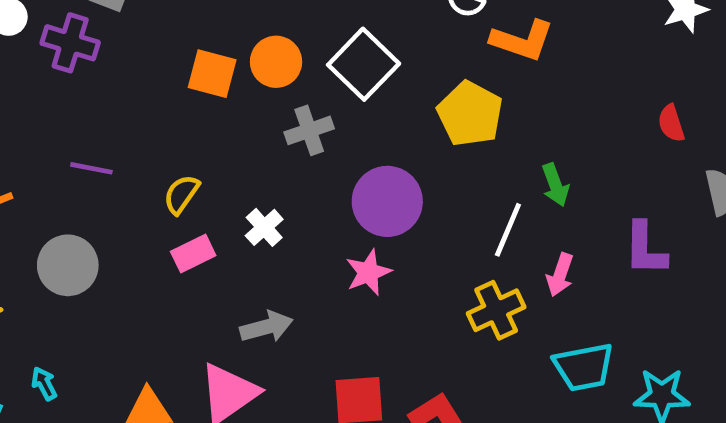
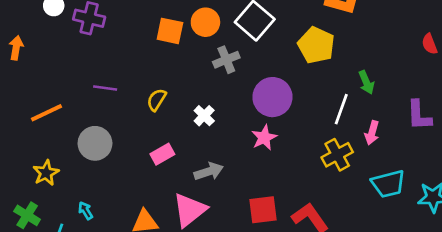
pink rectangle: (193, 253) -> (162, 154), moved

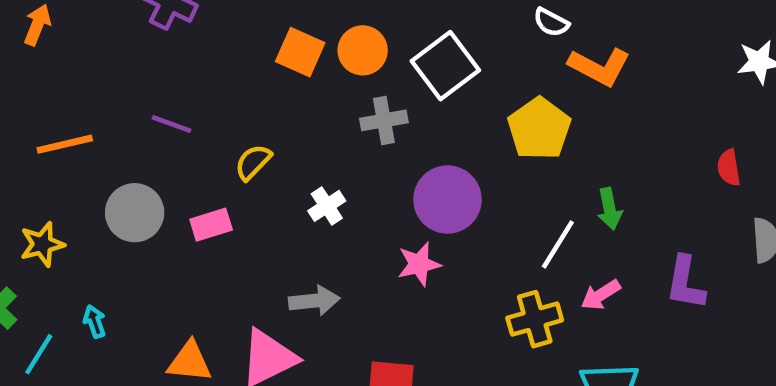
pink arrow: (372, 133) -> (601, 295), turned 30
pink rectangle: (162, 154) -> (211, 225), moved

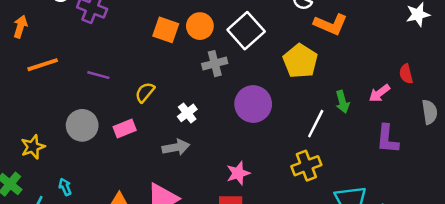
orange line: (65, 144) -> (43, 65), moved
pink star: (419, 264) -> (238, 173), moved
pink arrow: (601, 295) -> (379, 93), moved
gray arrow: (314, 301) -> (176, 147), moved

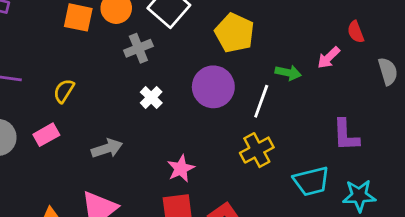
green arrow: (342, 102) -> (288, 73), turned -55
purple circle: (253, 104) -> (213, 87), moved
white cross: (187, 113) -> (151, 97), moved
purple L-shape: (387, 139) -> (346, 135), moved

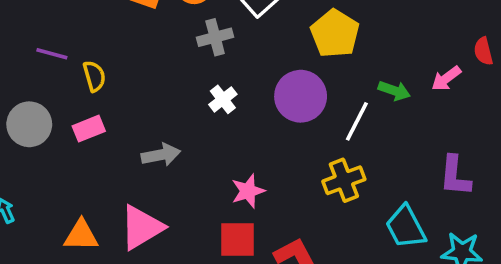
yellow semicircle: (64, 91) -> (94, 76), moved, turned 125
cyan trapezoid: (311, 181) -> (406, 227), turned 69

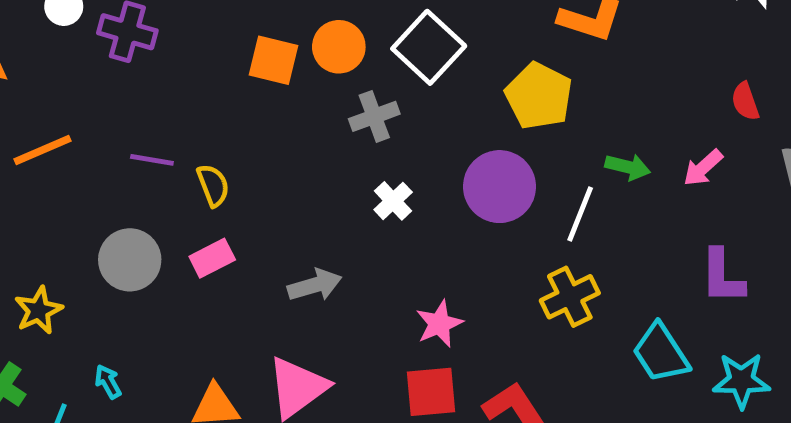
pink arrow: (446, 78) -> (703, 168), moved

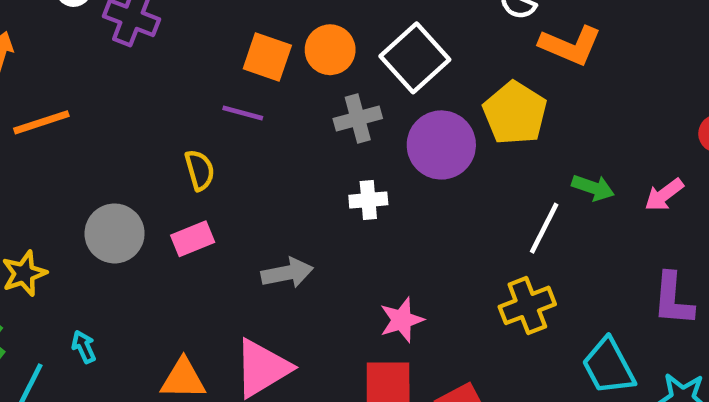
purple line: (152, 160) -> (243, 113), moved
purple circle: (500, 187) -> (441, 145), moved
white cross: (393, 201) -> (368, 200), turned 33

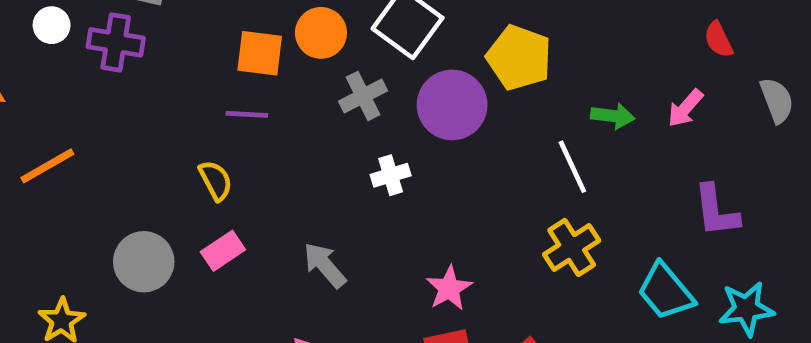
white line: (544, 228) -> (572, 167), turned -40
gray arrow: (287, 273) -> (325, 265), turned -108

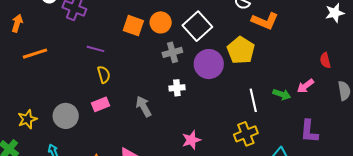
purple line: (247, 114) -> (96, 49), moved
green arrow: (613, 116) -> (282, 94), moved
gray circle: (144, 262) -> (66, 116), moved
gray arrow: (325, 265) -> (144, 106), moved

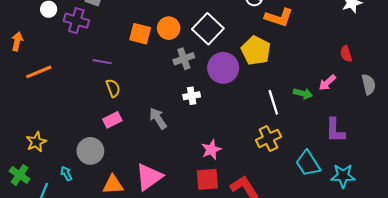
gray circle: (66, 116) -> (90, 151), moved

